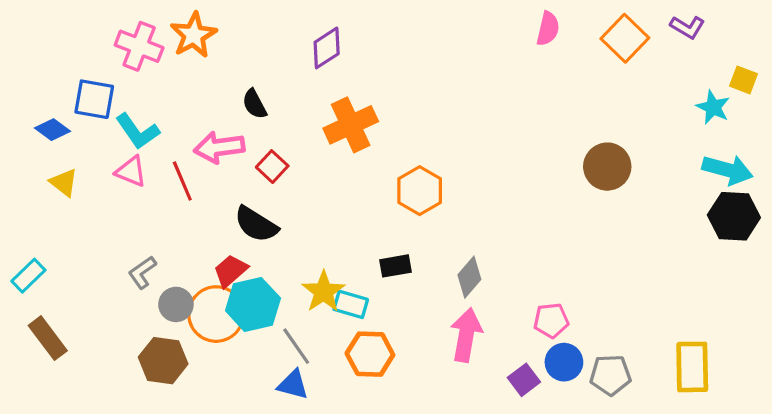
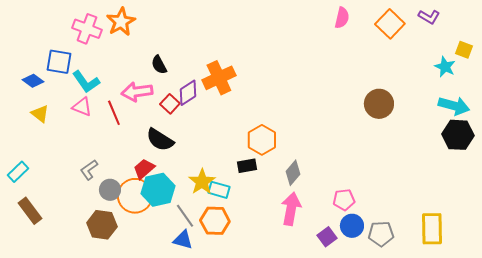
purple diamond: (327, 48) -> (188, 93), moved
orange hexagon: (420, 191) -> (262, 140), moved
orange hexagon: (370, 354) -> (215, 221), moved

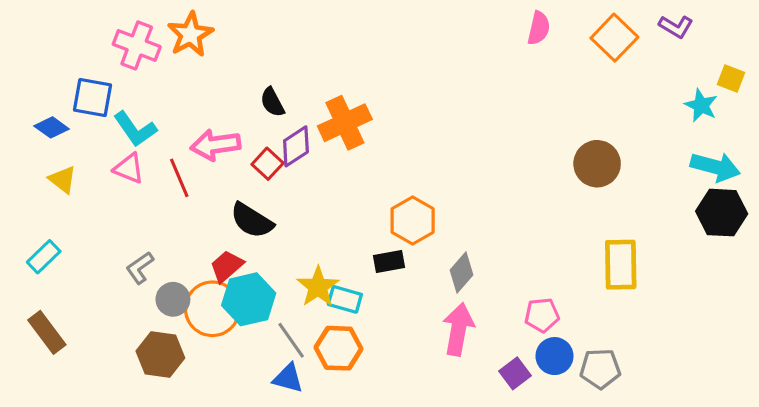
black semicircle: (159, 65) -> (272, 102), moved
cyan rectangle: (18, 172) -> (44, 257), moved
yellow rectangle: (432, 229) -> (621, 265), moved

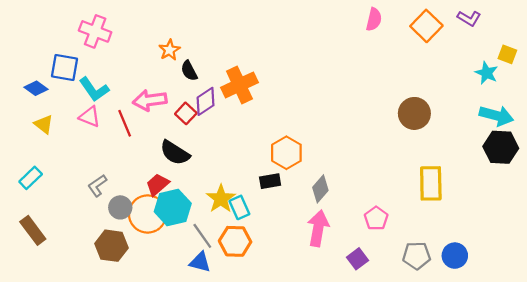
orange star: (190, 34) -> (169, 50), moved, size x0.7
cyan rectangle: (345, 299) -> (239, 207), turned 50
pink pentagon: (542, 315) -> (376, 218), turned -30
blue circle: (554, 356) -> (455, 256), moved

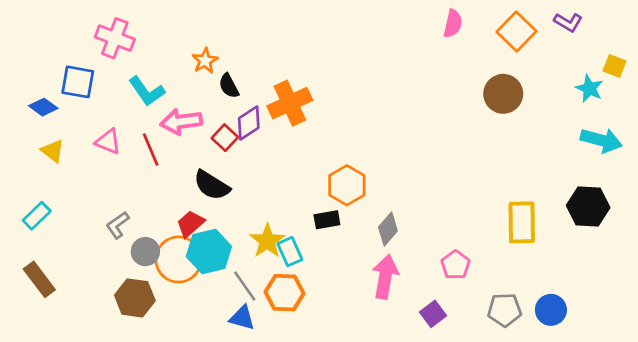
cyan L-shape: (94, 89) -> (147, 91), moved
brown circle: (414, 113) -> (503, 94), moved
black hexagon: (501, 147) -> (588, 206), moved

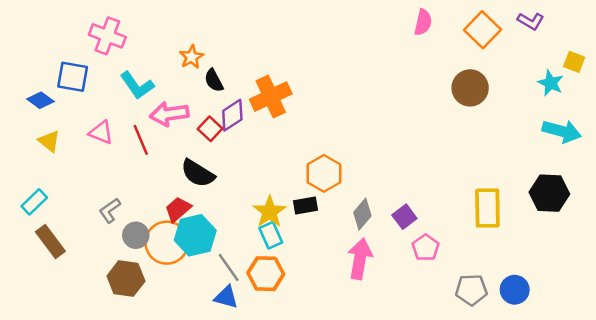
yellow star: (267, 241) -> (270, 212), moved
brown rectangle: (39, 279) -> (50, 241), moved
purple square: (433, 314) -> (404, 217), moved

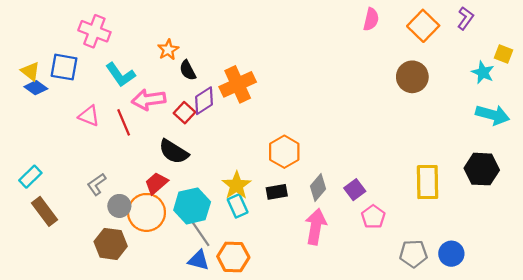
purple L-shape: (531, 21) -> (465, 18), turned -85
yellow triangle: (49, 141) -> (30, 71), moved
black rectangle: (305, 206) -> (277, 192), moved
cyan hexagon: (195, 235) -> (192, 206), moved
orange hexagon: (266, 274) -> (233, 257), moved

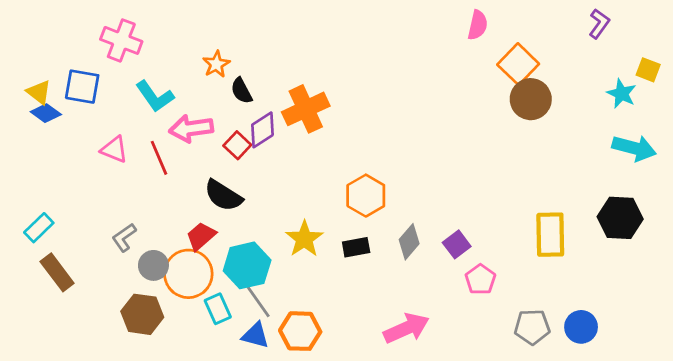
orange square: (423, 26) -> (518, 64), moved
cyan rectangle: (238, 206) -> (218, 309), moved
pink arrow: (316, 227) -> (406, 328), moved, turned 56

